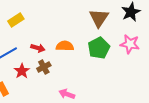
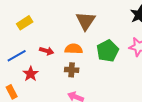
brown triangle: (99, 18) -> (86, 21), moved
brown cross: (44, 67) -> (72, 70), moved, turned 32

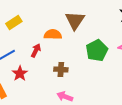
orange semicircle: (74, 49) -> (53, 34), moved
red arrow: (47, 51) -> (36, 50), turned -80

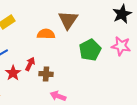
red arrow: (36, 50) -> (30, 64), moved
brown cross: (61, 69) -> (46, 74), moved

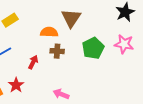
red star: (13, 73) -> (16, 85), moved
brown cross: (46, 74) -> (57, 51), moved

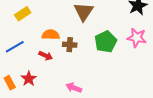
orange semicircle: (49, 32) -> (51, 35), moved
red arrow: (33, 62) -> (46, 56), turned 88

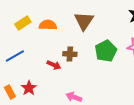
orange semicircle: (51, 35) -> (48, 25), moved
red arrow: (46, 56) -> (54, 65), moved

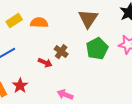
brown triangle: (84, 21) -> (88, 19), moved
brown cross: (70, 54) -> (61, 52), turned 32

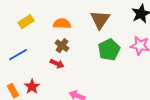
orange semicircle: (39, 23) -> (62, 24), moved
brown cross: (61, 52) -> (62, 46), moved

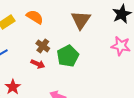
orange semicircle: (62, 24) -> (35, 17), moved, turned 30
green pentagon: (109, 50) -> (68, 56), moved

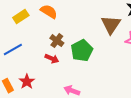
brown triangle: (81, 20) -> (111, 25), moved

